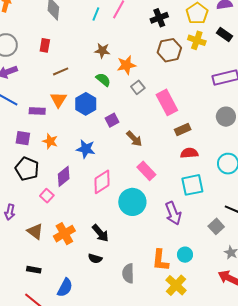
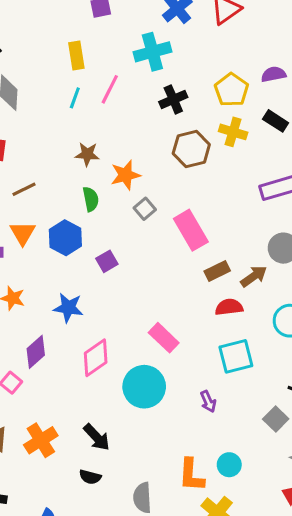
green semicircle: (103, 80) -> (91, 199), turned 42
brown arrow: (134, 139) -> (254, 276), moved, turned -78
purple arrow: (173, 213) -> (208, 401), size x0.6

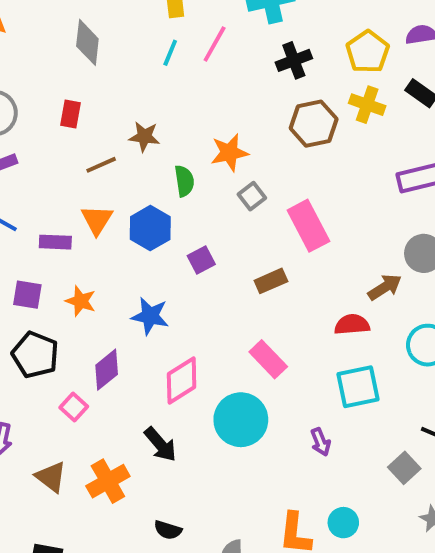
brown star: (87, 154) -> (144, 137), moved
brown rectangle: (217, 271) -> (271, 281), moved
black arrow: (97, 437) -> (160, 444), moved

